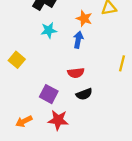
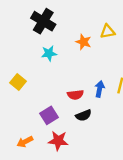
blue arrow: (78, 40) -> (100, 89), moved
purple square: (49, 94) -> (49, 115), turned 30

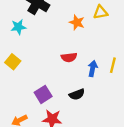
cyan star: (49, 53) -> (18, 27), moved
red semicircle: (75, 95) -> (69, 57), moved

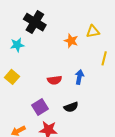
red semicircle: (69, 57) -> (54, 80), moved
yellow line: (113, 65) -> (104, 58), moved
blue arrow: (93, 69) -> (79, 77), moved

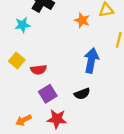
blue arrow: (79, 77) -> (91, 60), size x1.5
red semicircle: (54, 80) -> (39, 70), moved

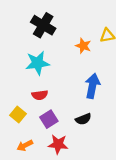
cyan star: (22, 25) -> (37, 63), moved, size x1.5
yellow square: (17, 60) -> (18, 115), moved

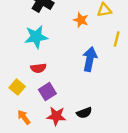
black semicircle: (83, 119) -> (84, 113), moved
orange arrow: (25, 145) -> (24, 117), turned 80

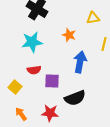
orange star: (81, 20) -> (69, 35), moved
purple square: (47, 92) -> (52, 81), moved, turned 35
black semicircle: (84, 113) -> (75, 98), moved, size x1.5

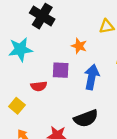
cyan star: (32, 42) -> (20, 49), moved
purple square: (52, 81) -> (61, 70), moved

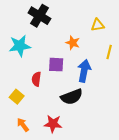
red semicircle: (39, 86) -> (36, 79), turned 104
black semicircle: (86, 118) -> (72, 97), moved

